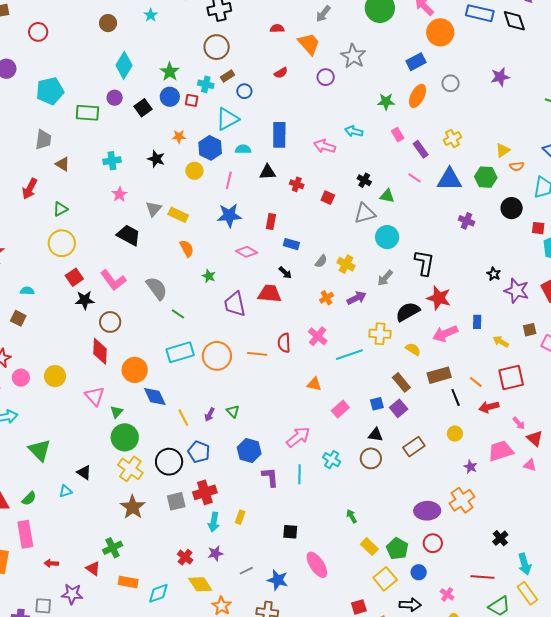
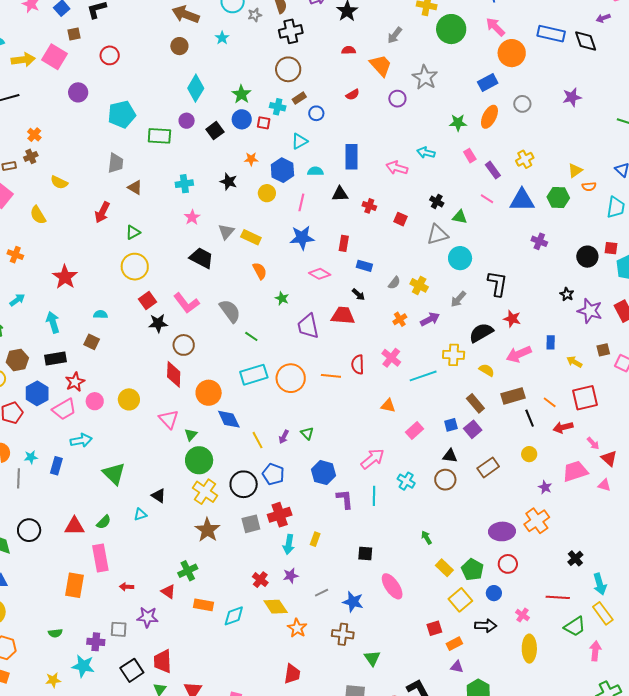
cyan triangle: (227, 119) -> (299, 141), size x0.7
black circle: (512, 208) -> (587, 257), moved
red star: (439, 298) -> (512, 319), size x0.7

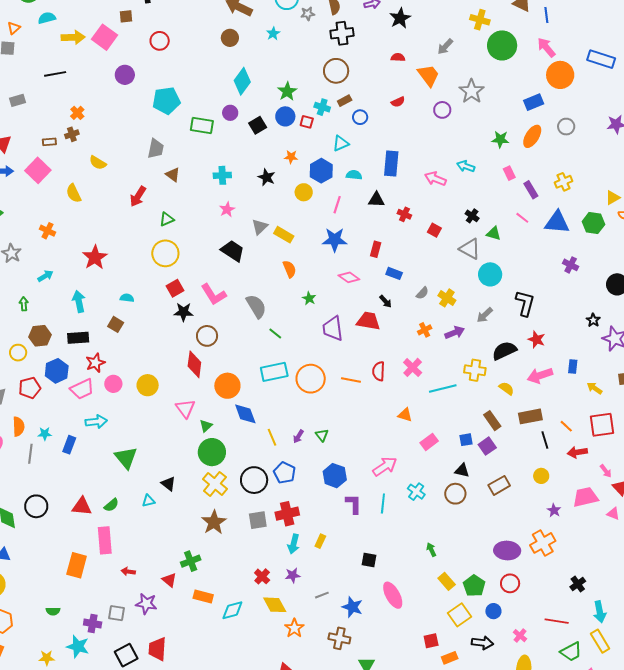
gray triangle: (438, 235) -> (470, 249), turned 40

